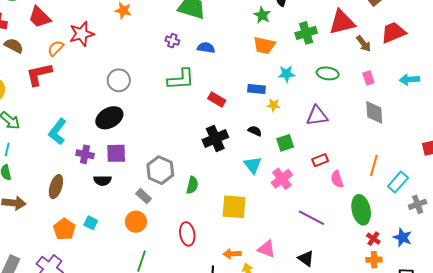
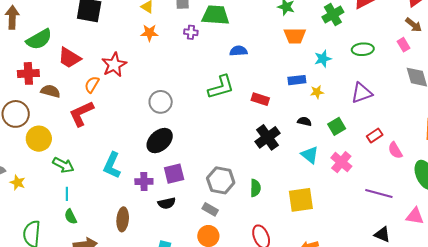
purple cross: (172, 41) -> (191, 32), moved
brown arrow: (364, 44) -> (414, 25), moved
pink triangle: (266, 249) -> (415, 216), moved

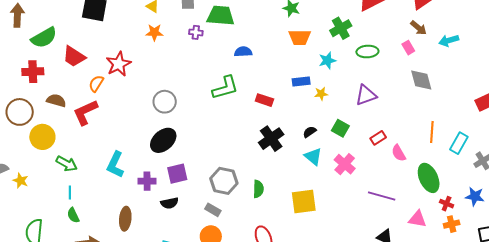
green cross: (333, 15) -> (341, 28), moved
brown semicircle: (50, 91) -> (56, 101), moved
black semicircle: (304, 121) -> (310, 132), moved, turned -48
green square: (337, 126) -> (340, 128), turned -30

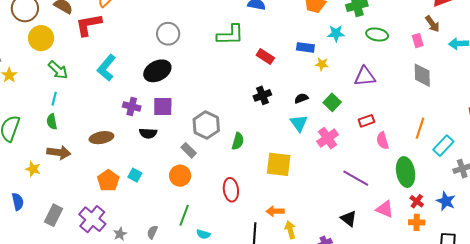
black cross: (271, 139) -> (262, 95), size x0.7
cyan L-shape: (115, 165) -> (106, 68), moved
brown ellipse: (125, 219) -> (101, 138), turned 60

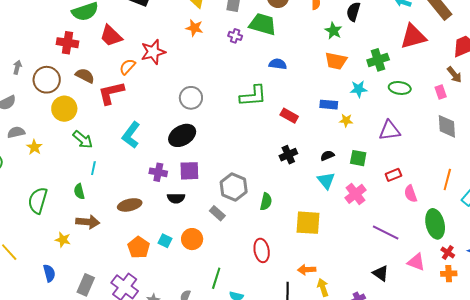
cyan line: (54, 99) -> (93, 168), moved
green square: (332, 102) -> (358, 158), turned -30
orange circle: (180, 176) -> (192, 239), moved

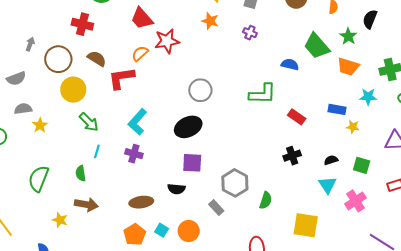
green trapezoid: (263, 24) -> (317, 46), moved, turned -152
red trapezoid: (111, 36) -> (142, 18), moved
purple cross: (158, 172) -> (134, 154), moved
brown ellipse: (130, 205) -> (141, 202), moved

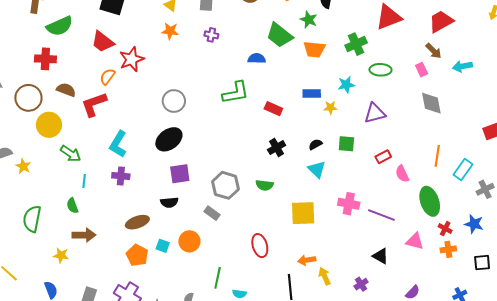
cyan star: (368, 97) -> (346, 85), moved
green semicircle: (266, 200) -> (265, 185), moved, turned 90
pink cross: (356, 201) -> (349, 204), moved, turned -35

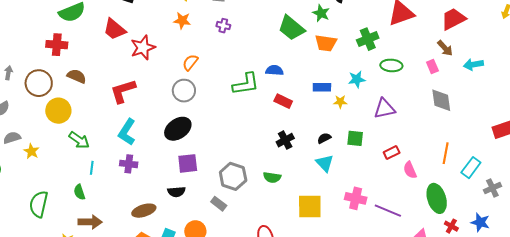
blue semicircle: (257, 58) -> (274, 70), moved
orange semicircle: (107, 77) -> (190, 62), moved
red L-shape: (94, 104) -> (123, 91), moved

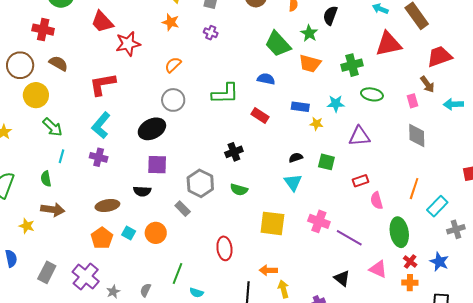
blue semicircle: (274, 70) -> (266, 79), moved
gray circle: (184, 91) -> (173, 100), moved
black cross: (285, 140) -> (234, 152), moved

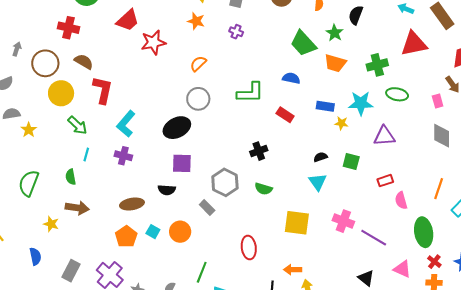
red trapezoid: (102, 22) -> (128, 20), turned -90
red L-shape: (102, 84) -> (103, 90), moved, turned 112
cyan star: (336, 104) -> (361, 103), size x1.4

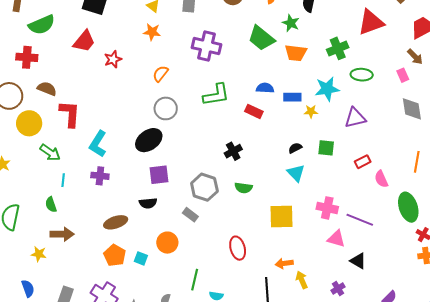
purple cross: (236, 32) -> (207, 46), moved, size x2.0
red star: (153, 42) -> (113, 59), size x0.7
blue semicircle: (291, 78) -> (265, 88), moved
cyan square: (153, 232) -> (141, 258), moved
pink triangle: (402, 269) -> (336, 239), moved

